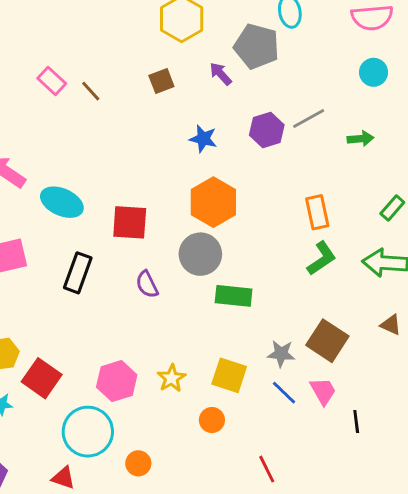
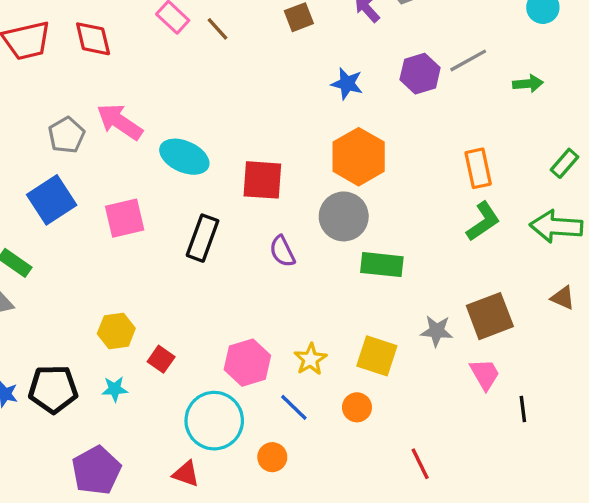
brown square: (327, 341) -> (490, 316), turned 36
red square: (42, 378) -> (161, 359), size x0.6
blue line: (284, 393) -> (294, 407), moved

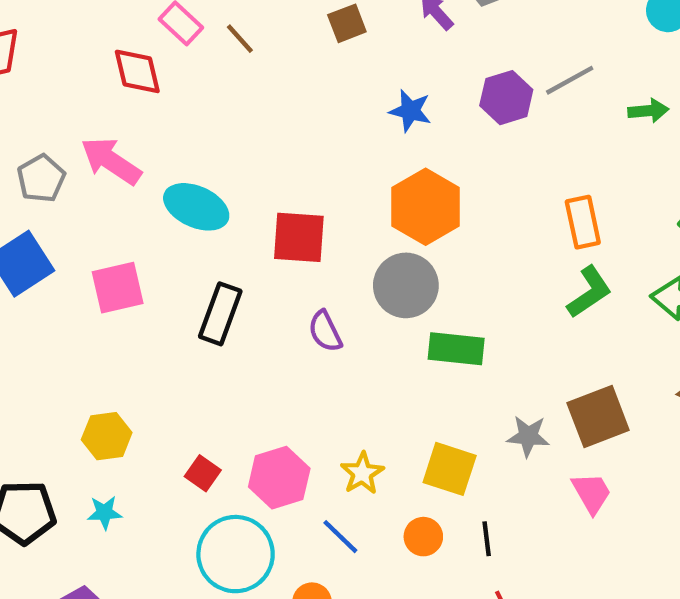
red diamond: (93, 39) -> (137, 71), moved
red square: (161, 359) -> (203, 473), moved
black line: (523, 409) -> (487, 539), moved

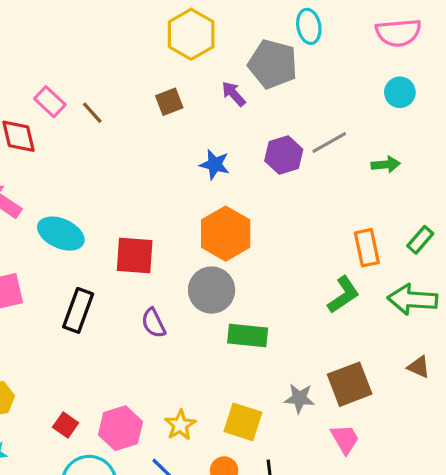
orange rectangle: (583, 222) -> (367, 248), moved

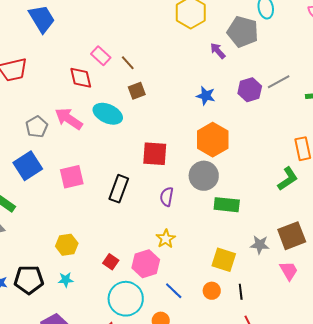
brown square: (169, 102) -> (137, 91), moved
cyan ellipse: (61, 234) -> (108, 114), moved
purple semicircle: (153, 323) -> (167, 197), turned 36
yellow star: (180, 425) -> (166, 239), moved

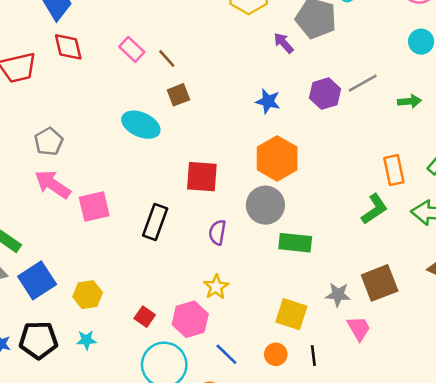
red diamond: (81, 78) -> (68, 47), moved
pink arrow: (69, 119) -> (53, 184), moved
blue square: (28, 166) -> (37, 280), moved
pink trapezoid: (289, 271) -> (359, 328), moved

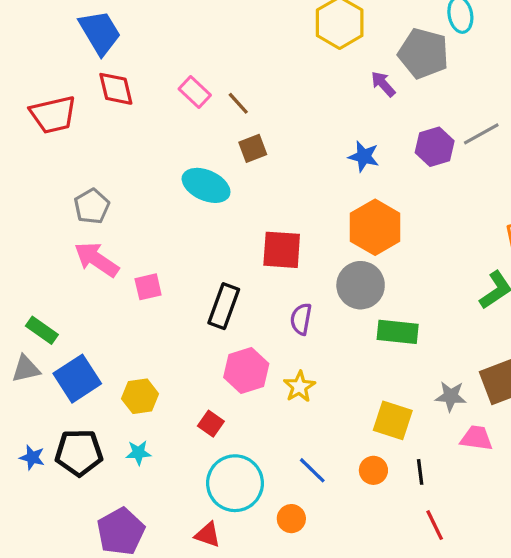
pink square: (94, 206) -> (148, 287), size x0.7
pink hexagon: (190, 319) -> (246, 371), moved
pink trapezoid: (359, 328) -> (476, 438), turned -52

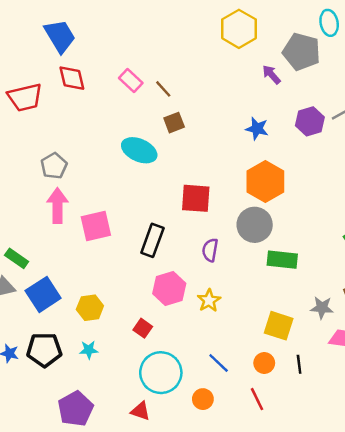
pink arrow: (97, 259) -> (57, 206), turned 56
pink square: (148, 287) -> (96, 226), size x1.5
red line: (435, 525) -> (257, 399), moved

